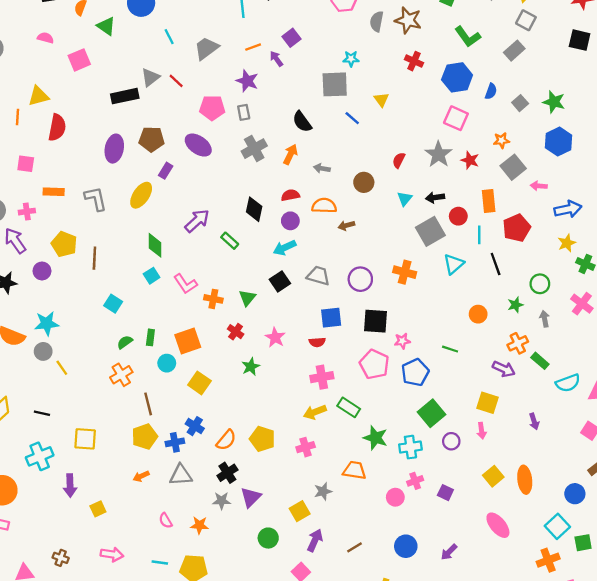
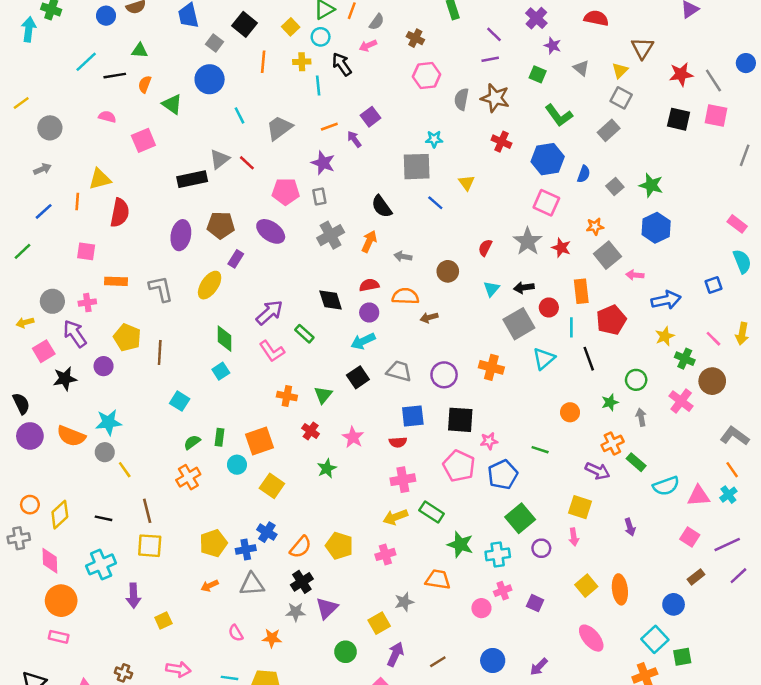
black diamond: (254, 209) -> (331, 300), turned -30
pink L-shape: (185, 284) -> (272, 351), moved
brown line: (148, 404) -> (147, 511), moved

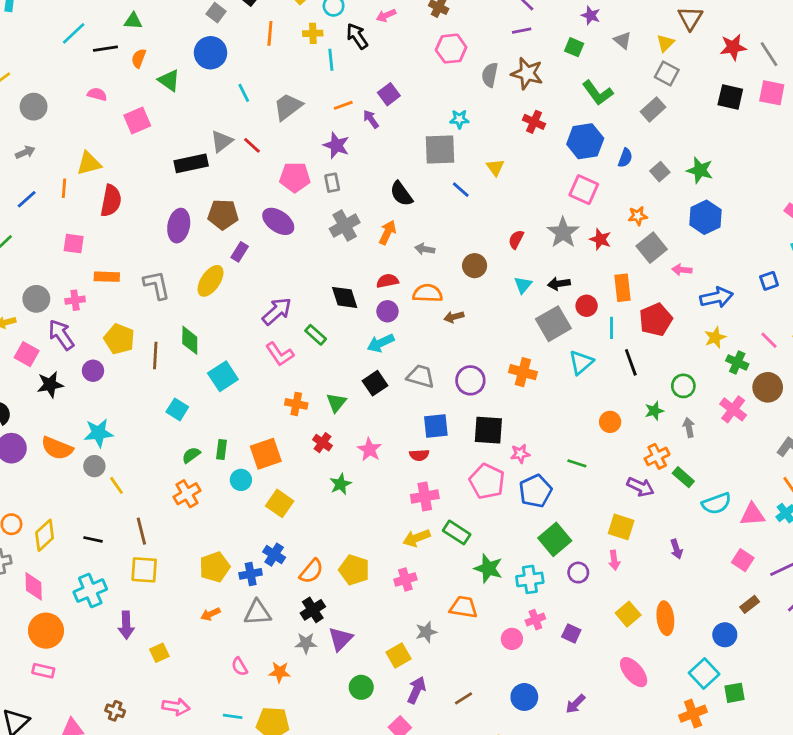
green diamond: (225, 339) -> (190, 340), moved
pink square: (44, 351) -> (27, 354), turned -30
cyan square: (221, 371) -> (223, 376), size x1.5

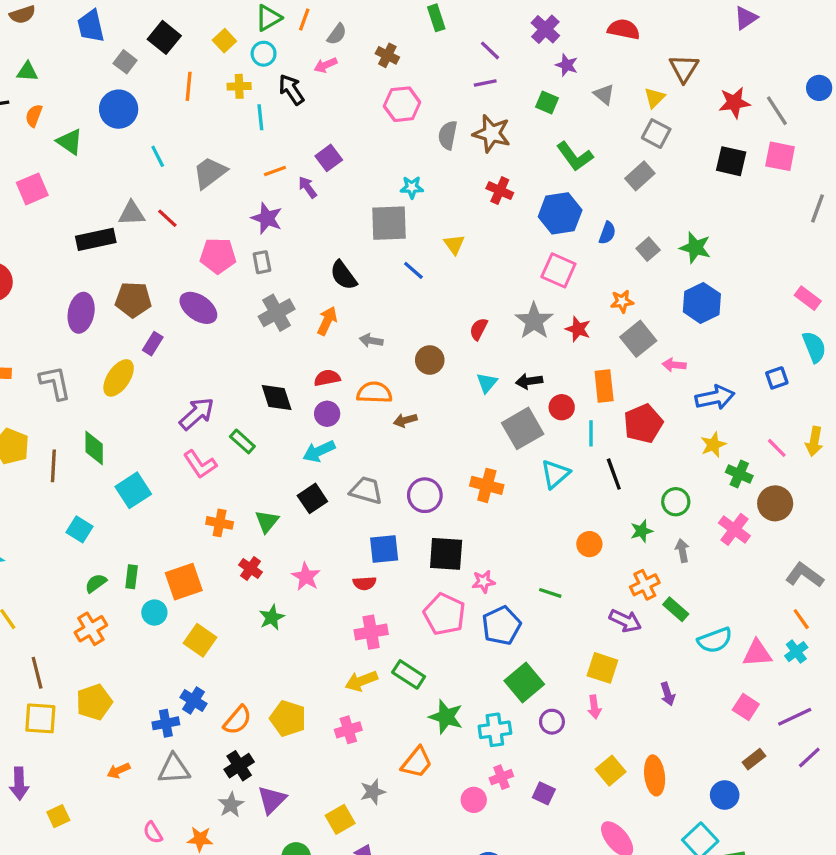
gray triangle: (222, 141) -> (132, 213), turned 35
yellow pentagon: (215, 567) -> (94, 702), moved
orange trapezoid: (464, 607) -> (417, 762), turned 120
gray star: (306, 643) -> (231, 805), turned -30

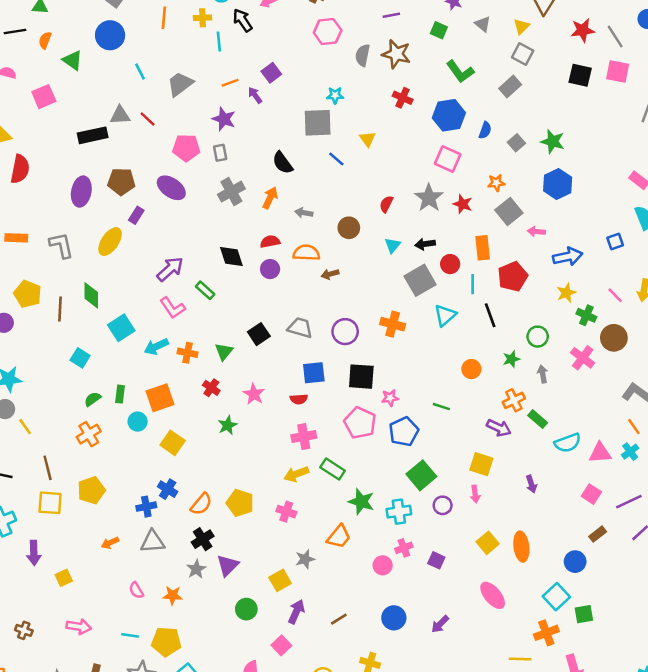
cyan arrow: (319, 451) -> (156, 347), moved
pink cross: (348, 730) -> (286, 512), turned 36

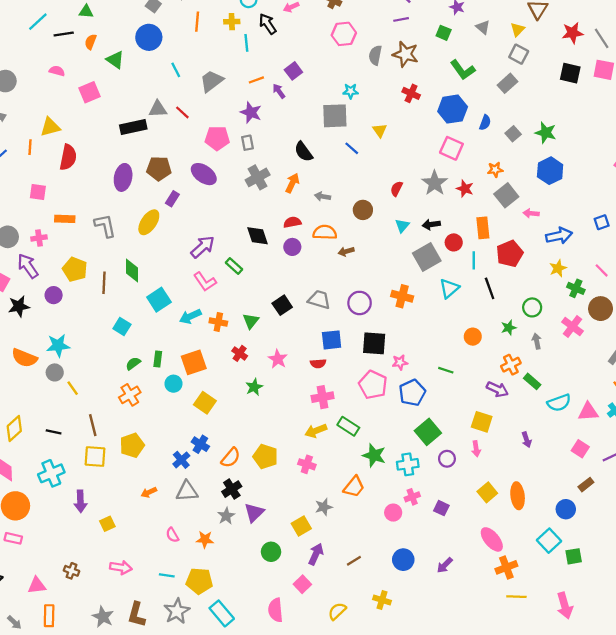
blue cross: (146, 507) -> (181, 460), turned -30
orange cross: (546, 633) -> (506, 567), moved

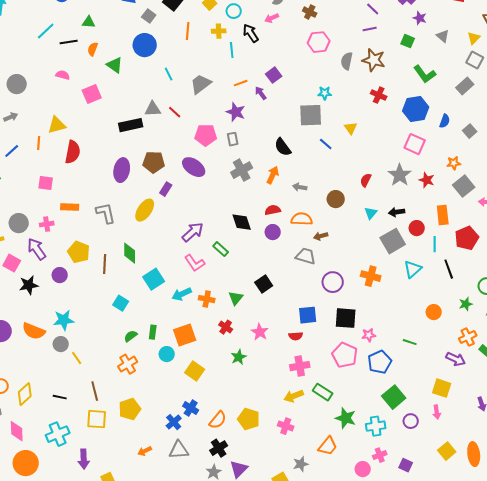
gray trapezoid: (319, 300) -> (306, 256), moved

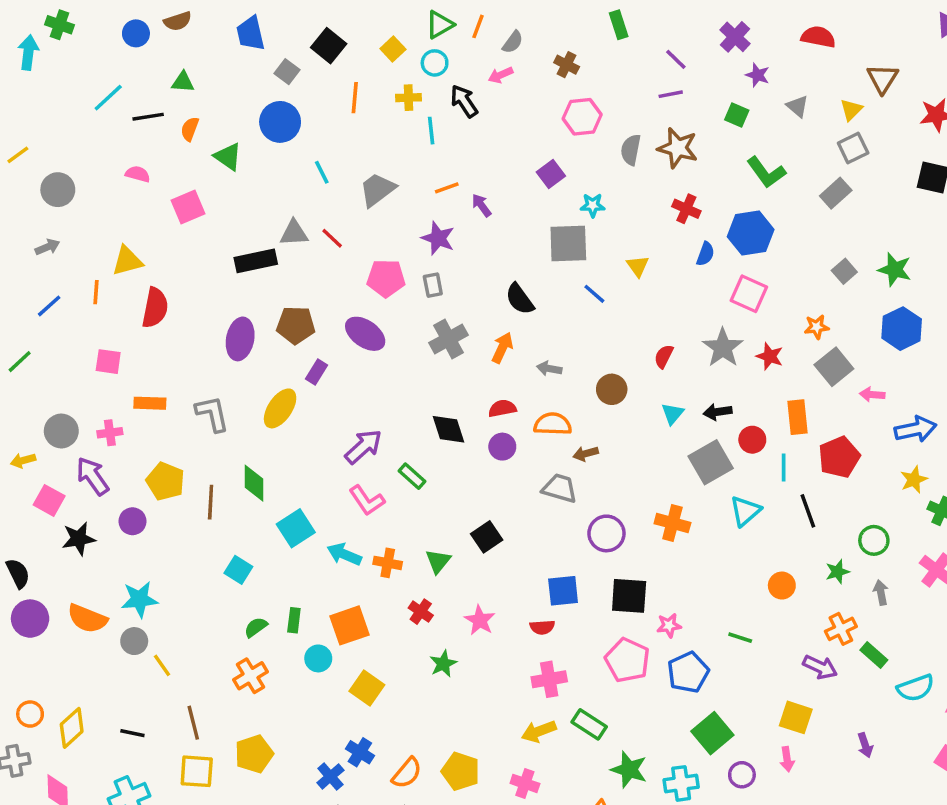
gray square: (475, 60) -> (853, 148), turned 36
purple square: (274, 75) -> (551, 174), moved
blue semicircle: (445, 121) -> (705, 254), moved
cyan arrow: (182, 294) -> (344, 554), turned 48

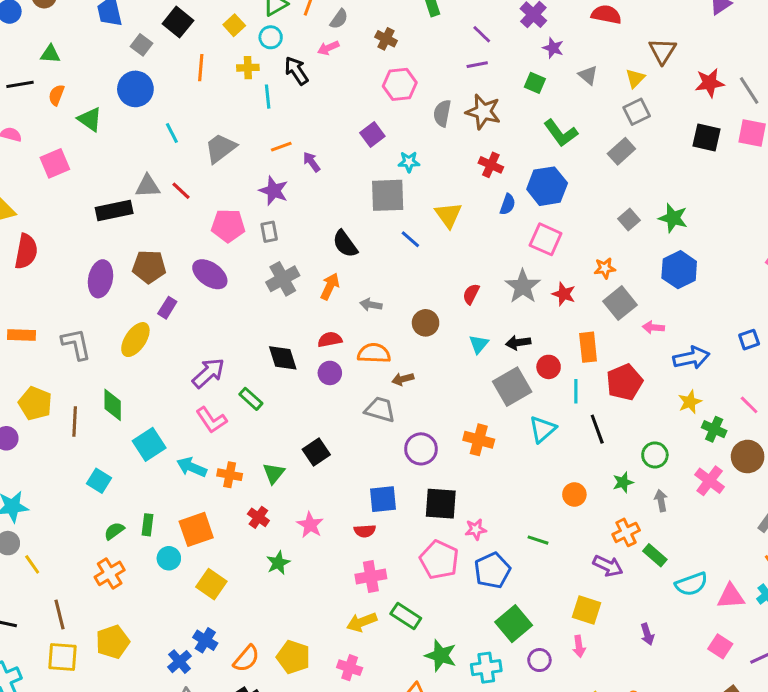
yellow triangle: (638, 266) -> (448, 215), size x1.4

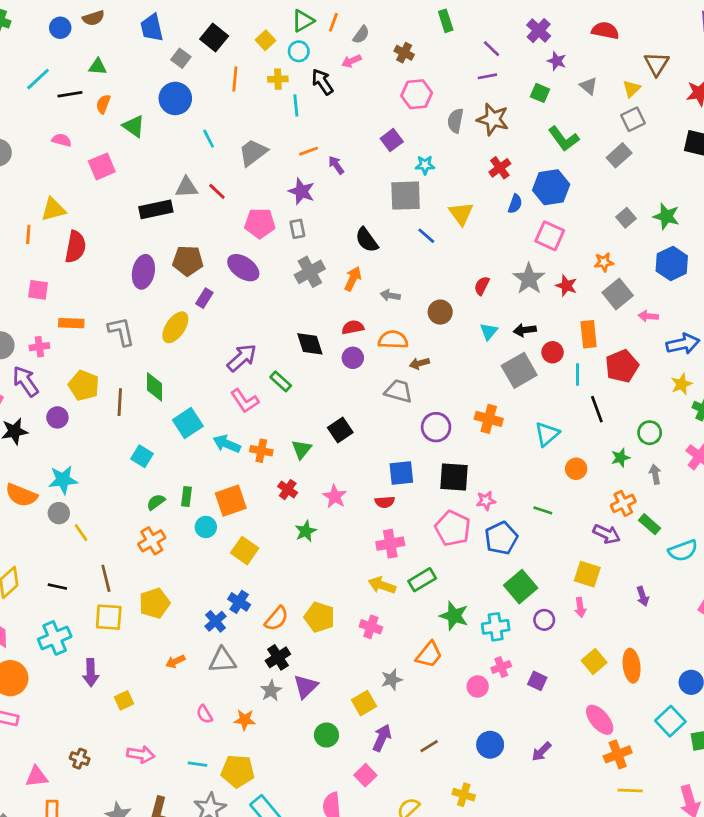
red cross: (491, 165) -> (500, 168), turned 30
cyan triangle: (542, 429) -> (547, 434), moved
green rectangle: (406, 616) -> (422, 580), turned -64
yellow arrow: (362, 622) -> (382, 585), turned 40

